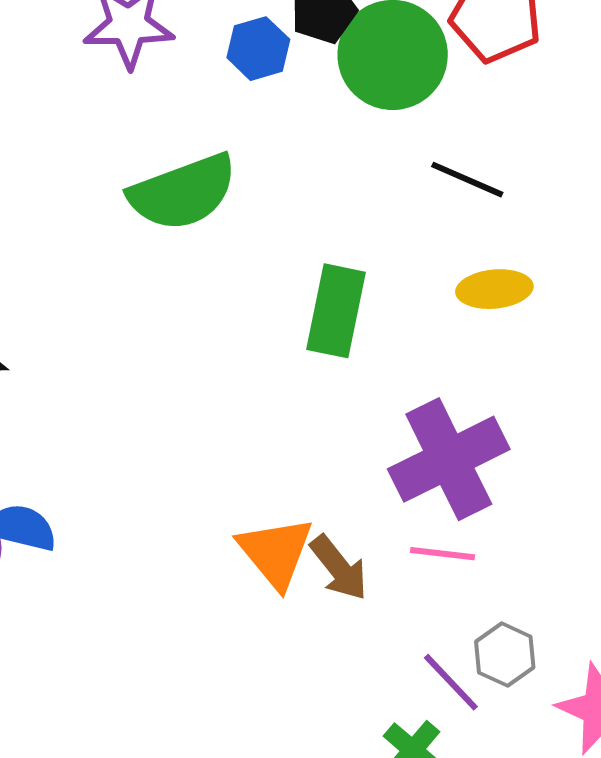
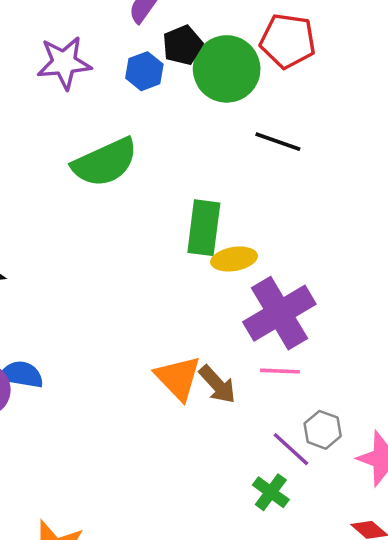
yellow ellipse: (494, 289) -> (234, 259), moved

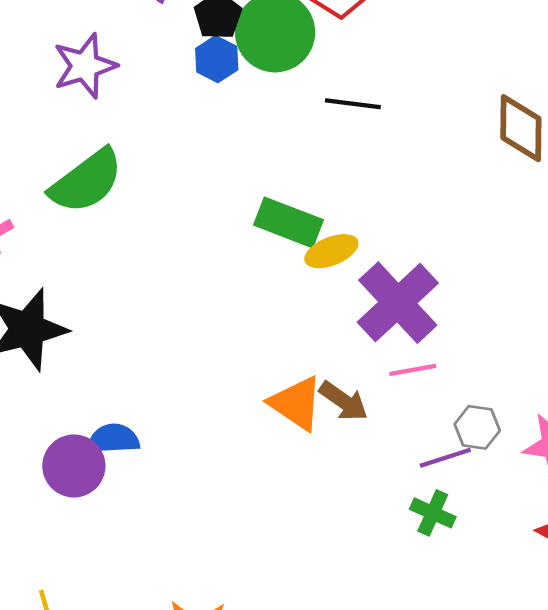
blue hexagon: (144, 71) -> (217, 59), moved
green semicircle: (105, 162) -> (86, 181), moved
green rectangle: (204, 228) -> (288, 222), turned -64
purple line: (291, 449) -> (445, 458), turned -48

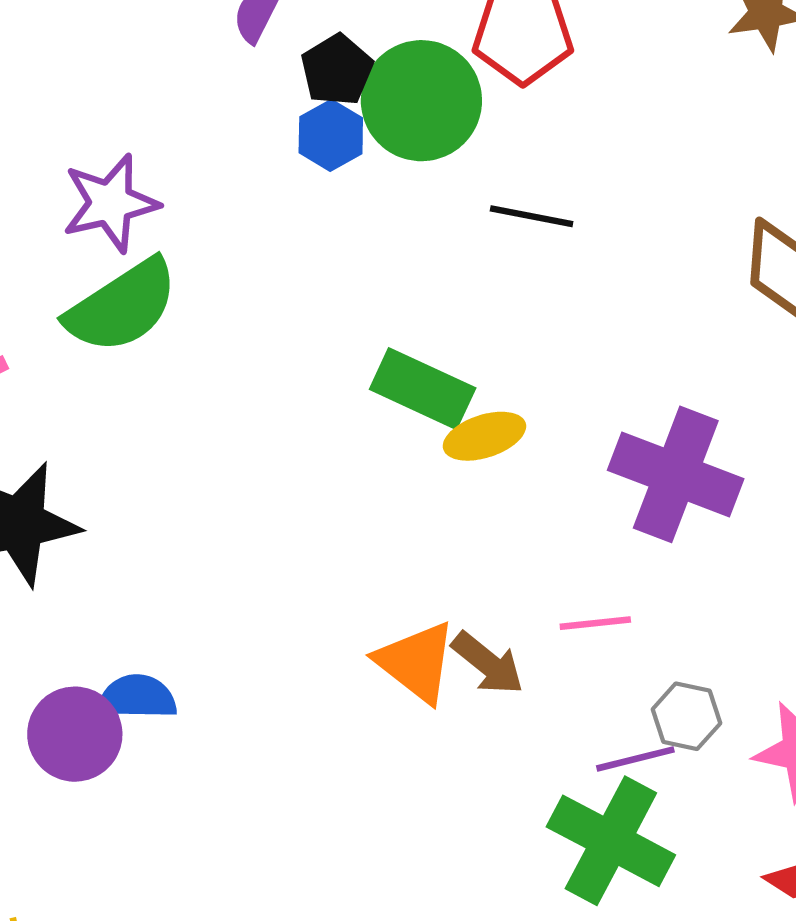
purple star: (85, 66) -> (110, 203), moved
purple cross: (398, 303) -> (676, 474), moved, turned -30
green cross: (433, 513) -> (611, 841), size x1.8

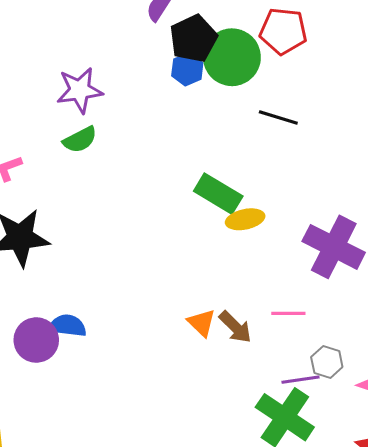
black pentagon: (337, 70) -> (193, 38), size x1.4
green semicircle: (122, 306) -> (80, 140), size x0.6
orange triangle: (416, 662) -> (202, 323), size x0.7

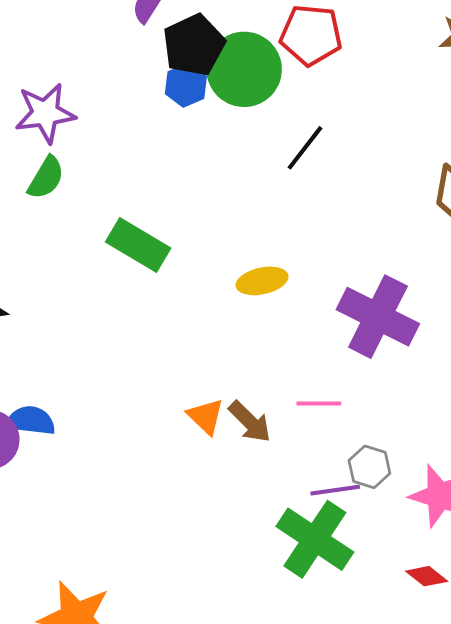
black line: (278, 117) -> (305, 148), turned -69
green semicircle: (80, 140) -> (46, 178), turned -32
green rectangle: (218, 194) -> (138, 245), moved

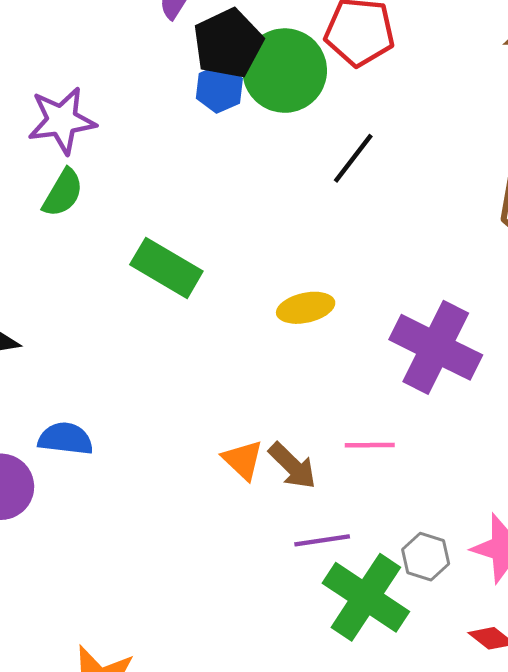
blue semicircle: (31, 421) -> (65, 439), moved
gray hexagon: (369, 467) -> (426, 557), moved
purple line: (335, 490) -> (322, 540), moved

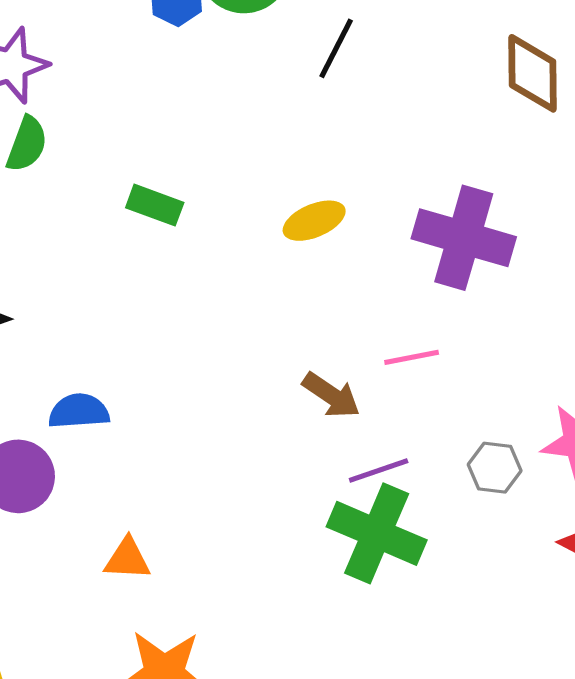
green rectangle: (166, 268) -> (155, 205), size x0.7
orange triangle: (243, 460) -> (127, 559), moved, turned -30
green cross: (366, 597) -> (377, 533), moved

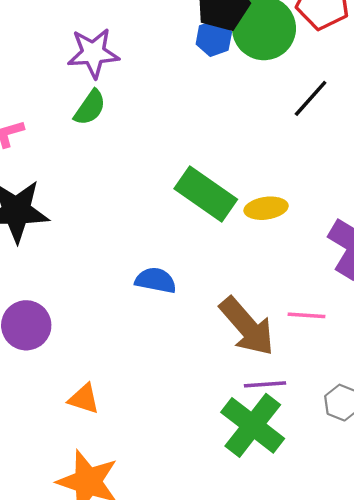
green rectangle: (155, 205) -> (206, 194), moved, size x1.6
brown arrow: (331, 395) -> (247, 326), size x1.6
blue semicircle: (79, 411) -> (156, 280), moved

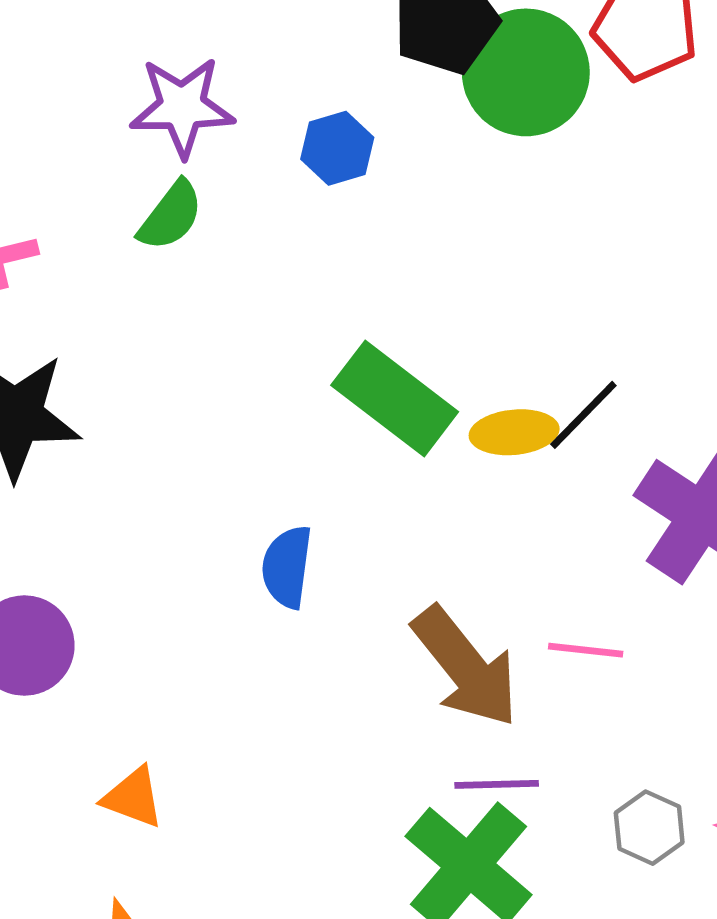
blue hexagon: (214, 38) -> (337, 148), moved
black line: (311, 98) -> (583, 415), moved
blue semicircle: (156, 280) -> (287, 567), turned -96

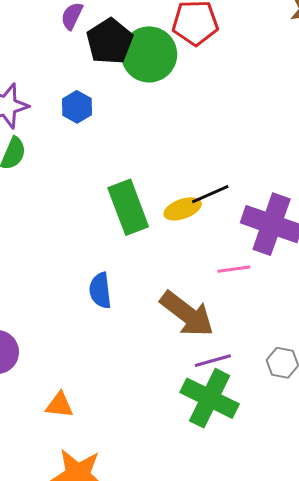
green rectangle: (395, 399) -> (128, 207), turned 46
black line: (583, 415) -> (210, 194), turned 36
pink line: (586, 650) -> (234, 269), moved

